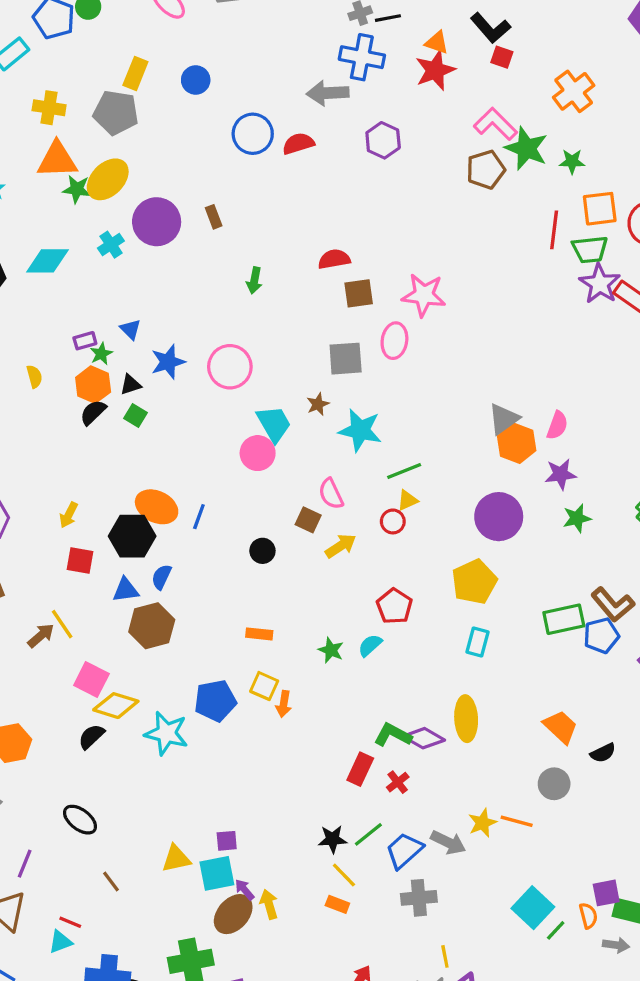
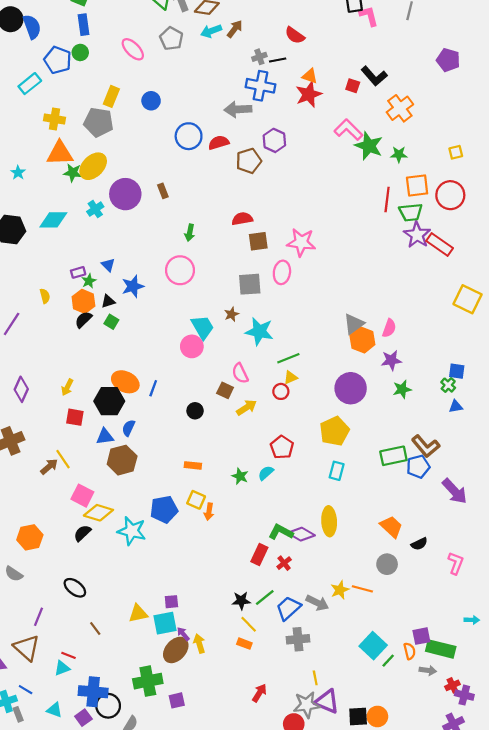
black L-shape: (491, 28) -> (374, 76), moved
brown pentagon: (486, 170) -> (249, 161), moved
pink circle: (230, 367) -> (180, 270), moved

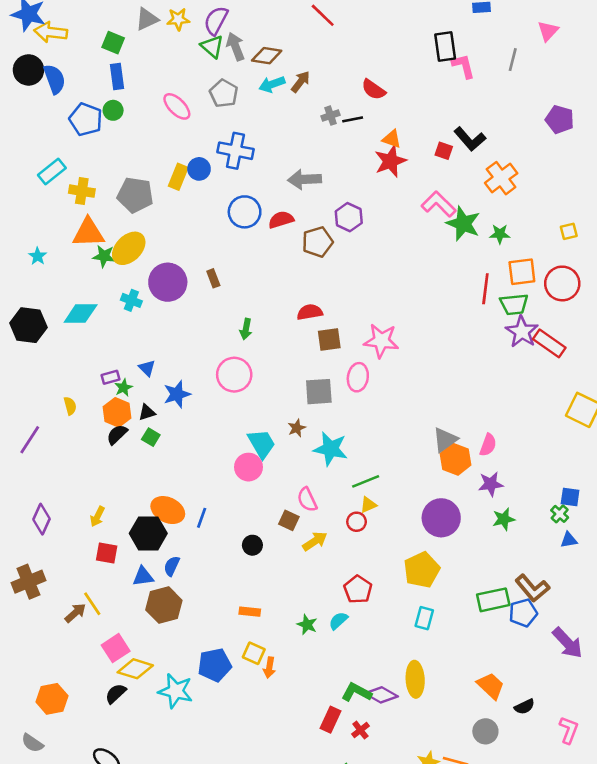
cyan rectangle: (30, 84) -> (52, 172), moved
blue cross: (260, 86) -> (235, 151), moved
yellow rectangle: (111, 96) -> (178, 177), moved
cyan cross: (95, 209) -> (131, 300), turned -35
pink square: (82, 496) -> (116, 648), turned 30

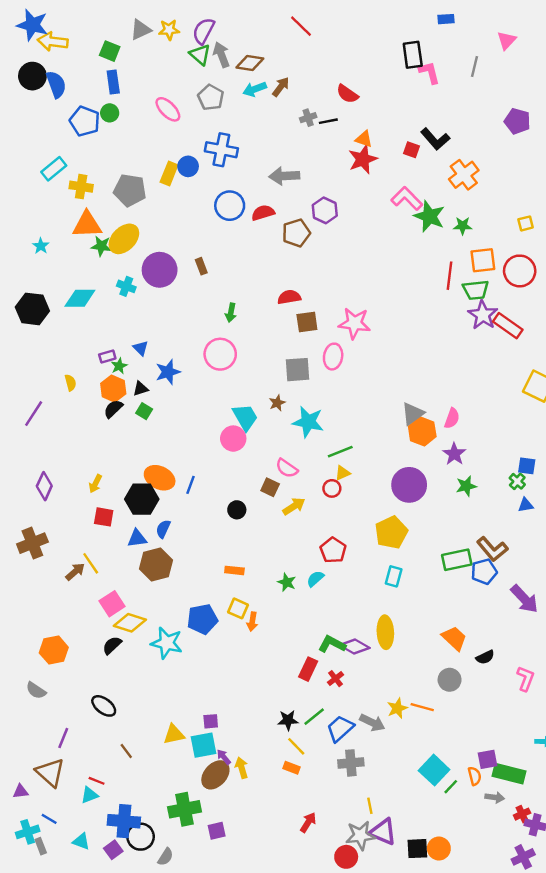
purple star: (491, 484) -> (454, 454), turned -30
pink semicircle: (307, 500) -> (287, 468), turned -30

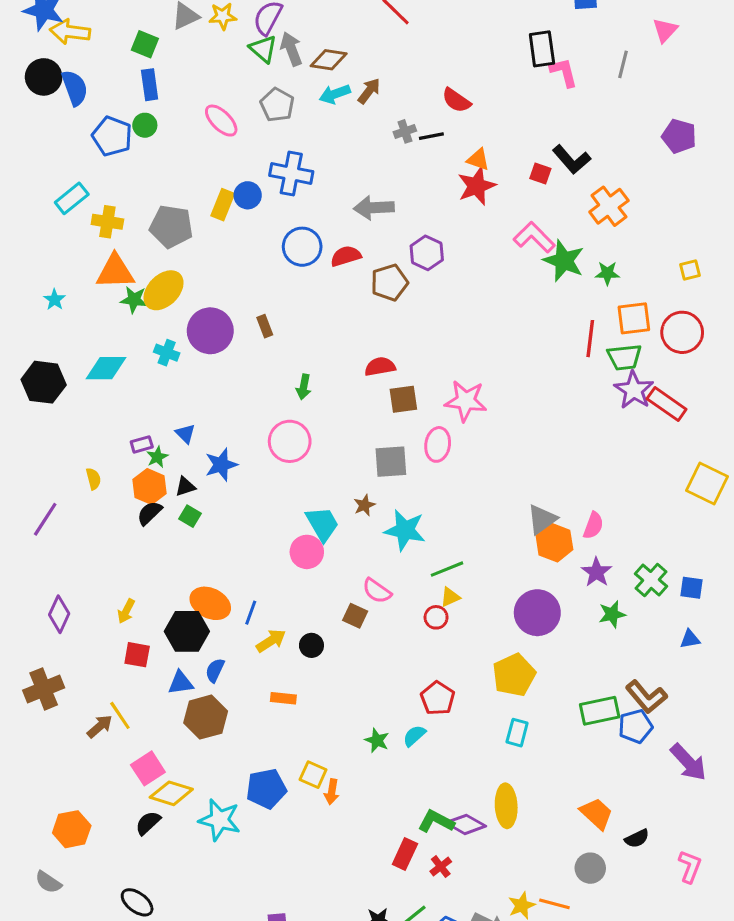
green cross: (517, 481) -> (651, 580), moved, size x1.5
yellow arrow: (294, 506) -> (271, 641), moved
orange rectangle: (234, 570) -> (283, 698), moved

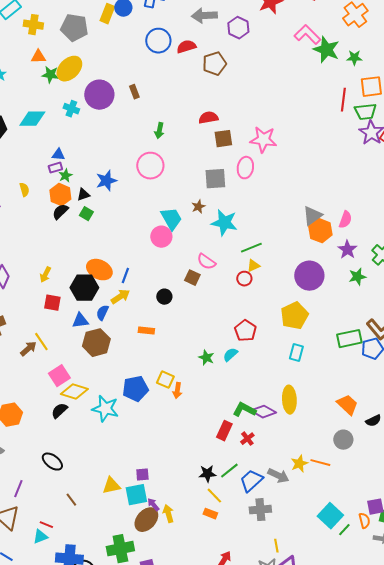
purple hexagon: (427, 253) -> (238, 28), moved
orange triangle: (115, 272) -> (38, 57), size x0.6
blue triangle: (185, 434) -> (58, 155), moved, turned -40
yellow arrow: (271, 641) -> (120, 297), moved

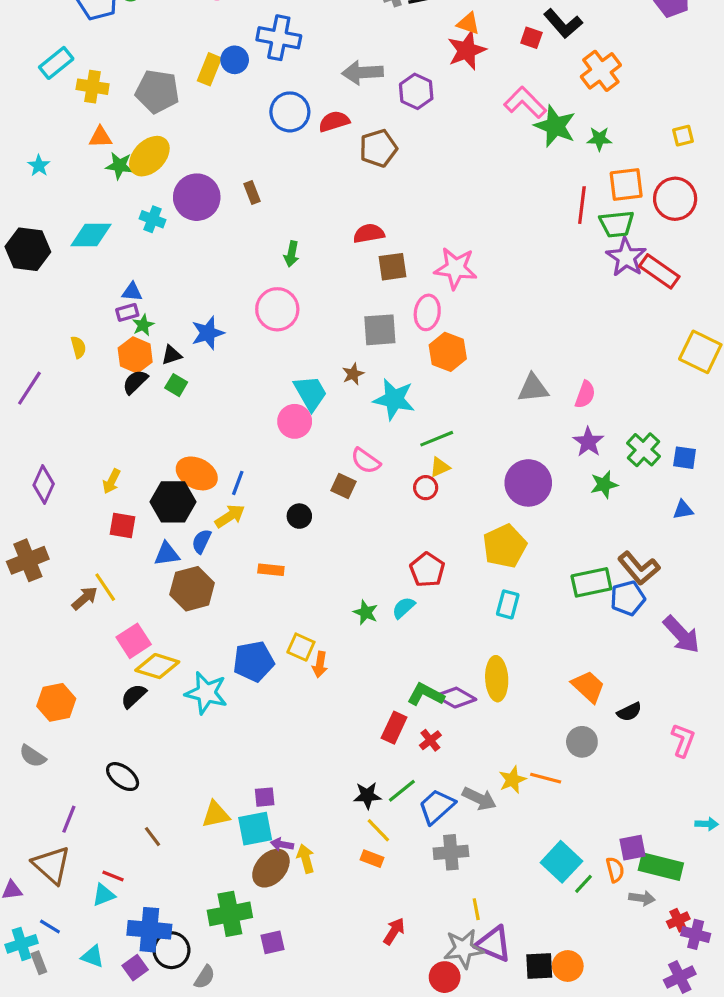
gray triangle: (312, 216) -> (533, 388), turned 30
orange hexagon: (320, 231) -> (448, 352), moved
purple arrow: (153, 505) -> (282, 844), turned -40

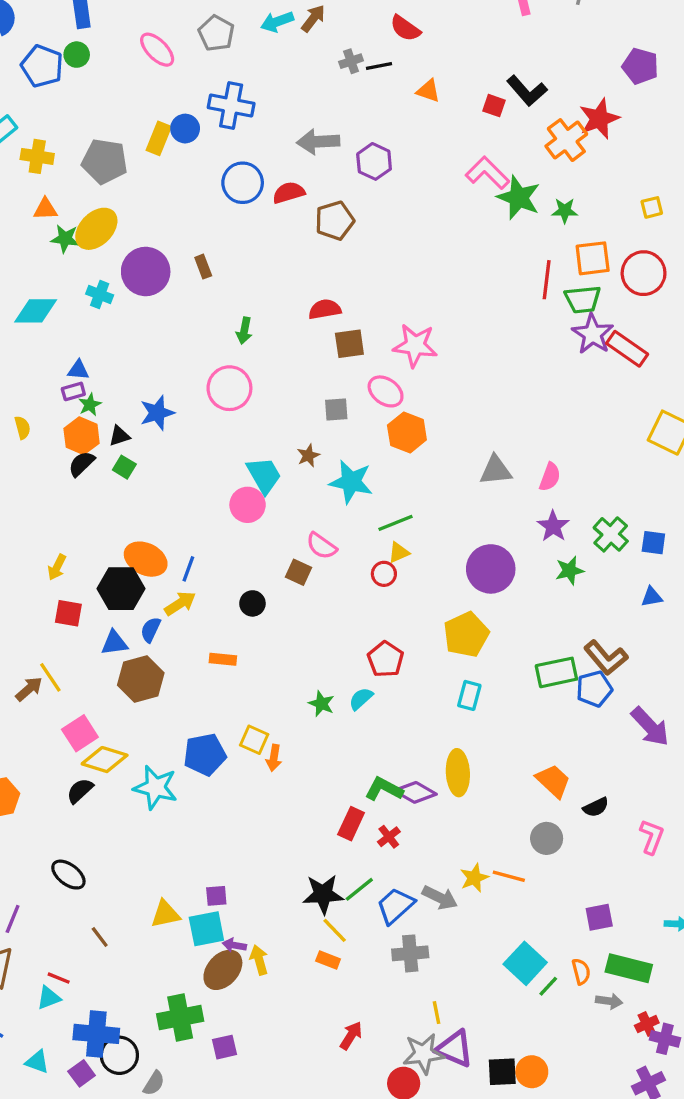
red star: (467, 50) -> (599, 119), moved
pink ellipse: (427, 312) -> (386, 391), turned -64
gray square: (380, 330) -> (336, 410), size x0.7
black star: (367, 796) -> (323, 894), size x1.4
purple square: (632, 848) -> (599, 917), moved

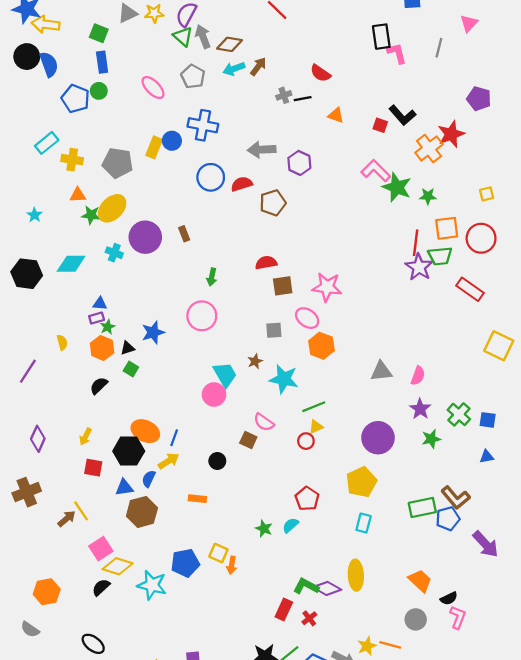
purple star: (593, 334) -> (419, 267), moved
black semicircle: (82, 464) -> (99, 386), moved
pink L-shape: (652, 837) -> (458, 617), moved

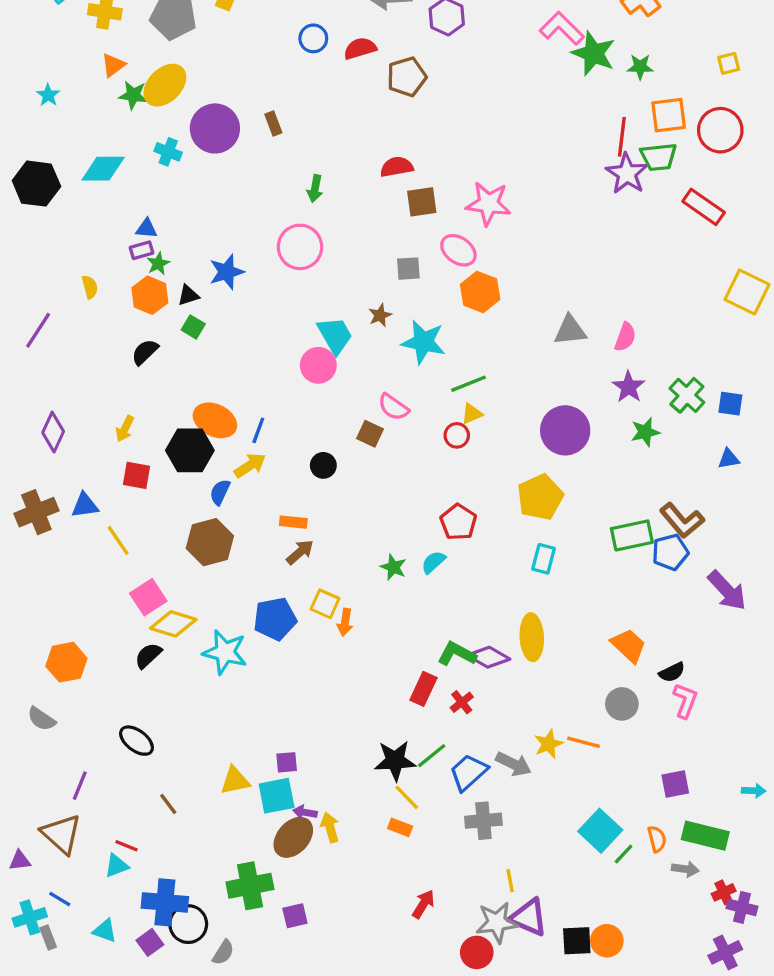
blue circle: (211, 177) -> (313, 38), size x0.7
orange triangle: (78, 195) -> (113, 65), turned -35
blue triangle: (124, 488) -> (85, 505), moved
brown arrow: (67, 519) -> (300, 552), moved

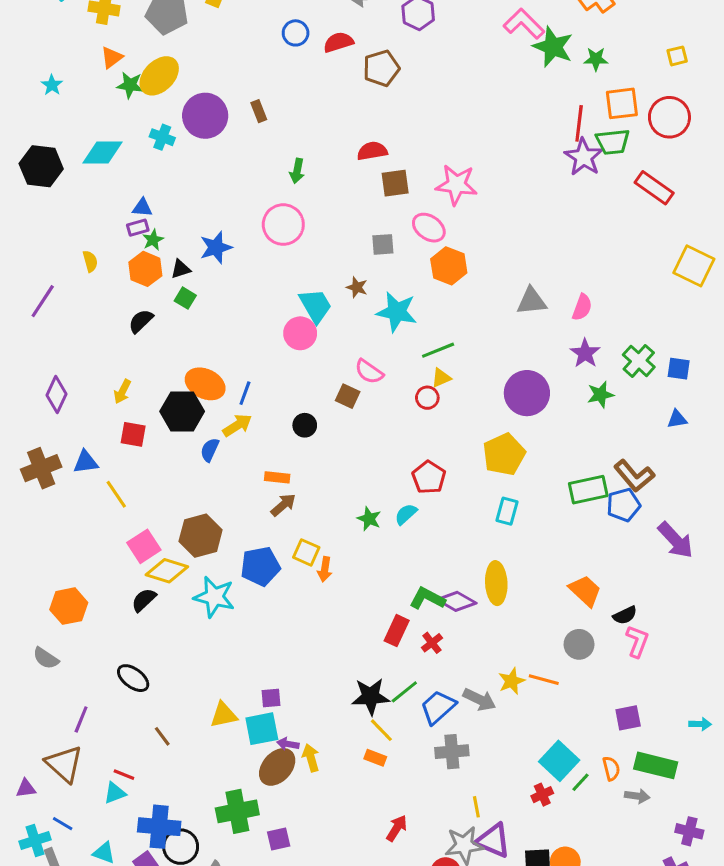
brown star: (380, 315) -> (357, 287), turned -30
brown hexagon: (210, 542) -> (201, 536), moved
red cross: (724, 892) -> (542, 795), moved

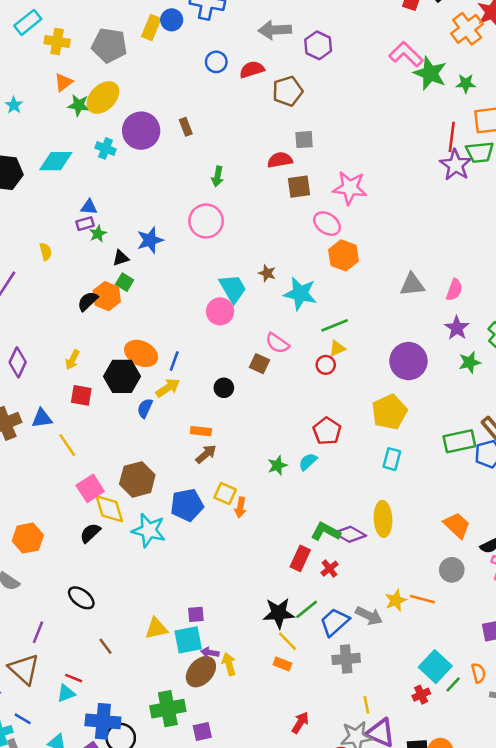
gray square: (383, 244) -> (304, 140), moved
orange hexagon: (145, 269) -> (107, 296), moved
green star: (369, 519) -> (277, 465), turned 30
yellow diamond: (167, 571) -> (109, 509), turned 56

